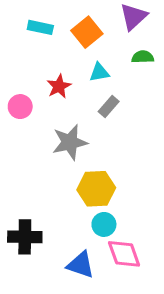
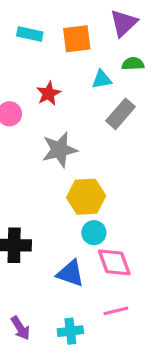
orange square: (87, 32) -> (77, 39), turned 32
cyan triangle: (99, 72) -> (102, 79), moved
gray rectangle: (109, 107) -> (120, 114), moved, size x1.4

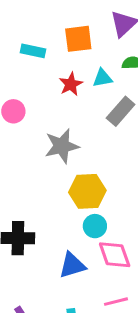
cyan rectangle: (30, 34) -> (33, 51), moved
red star: (49, 93) -> (71, 84), moved
blue triangle: (70, 273) -> (72, 265), turned -36

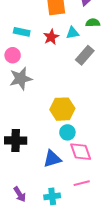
cyan rectangle: (33, 51) -> (22, 32), moved
gray star: (62, 146) -> (21, 79), moved

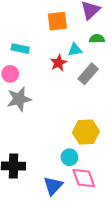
red star: (51, 37) -> (58, 63), moved
yellow hexagon: (62, 109) -> (86, 132), moved
blue triangle: (52, 159) -> (53, 186), turned -30

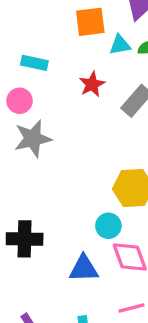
cyan triangle: (75, 50) -> (120, 45), moved
blue triangle: (53, 186) -> (84, 269), turned 45

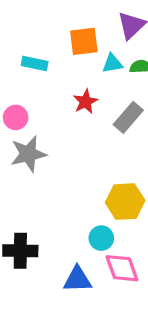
cyan rectangle: (34, 63) -> (35, 63), moved

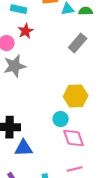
red star: (85, 102) -> (26, 31), moved
blue triangle: (77, 279) -> (24, 148), moved

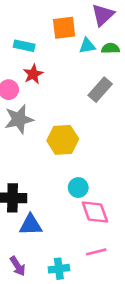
yellow hexagon: (76, 96) -> (63, 140), moved

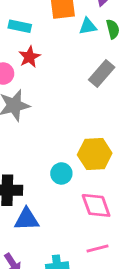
green semicircle: (110, 48) -> (113, 29), turned 78
yellow hexagon: (63, 140) -> (95, 154), moved
cyan circle: (78, 188) -> (61, 173), moved

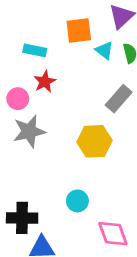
cyan triangle: (88, 26) -> (104, 50), turned 48
yellow hexagon: (95, 154) -> (94, 141), moved

